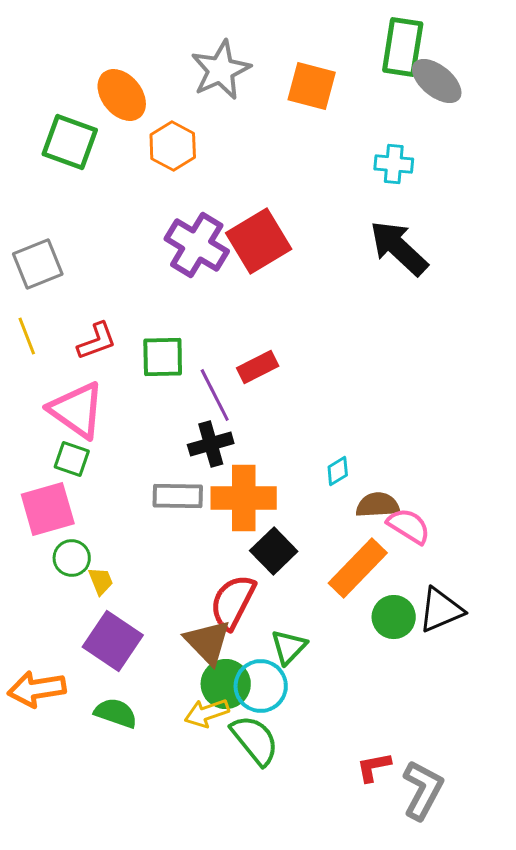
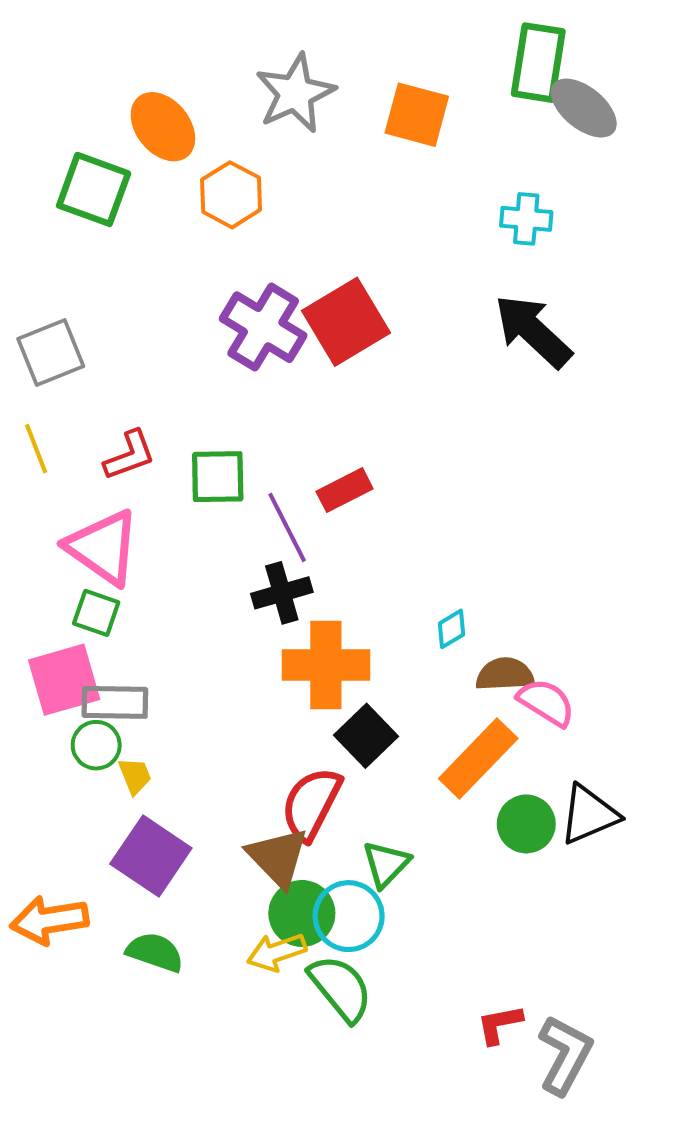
gray rectangle: (178, 496) -> (115, 702), moved

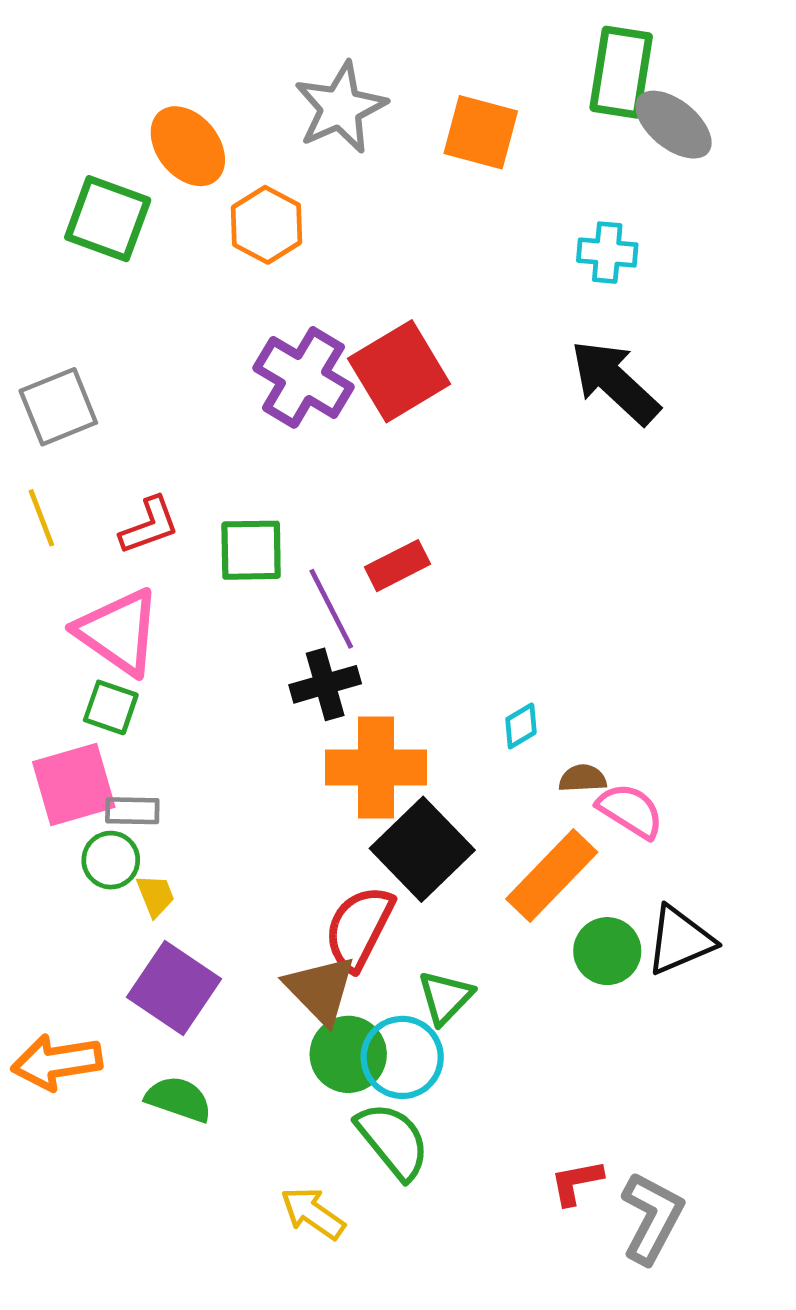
brown semicircle: (505, 674) -> (583, 778), size x0.7
gray rectangle: (115, 702) -> (132, 811), size x0.7
black square: (366, 736) -> (422, 849), size x1.4
yellow arrow: (276, 952) -> (313, 1213), moved, turned 54

